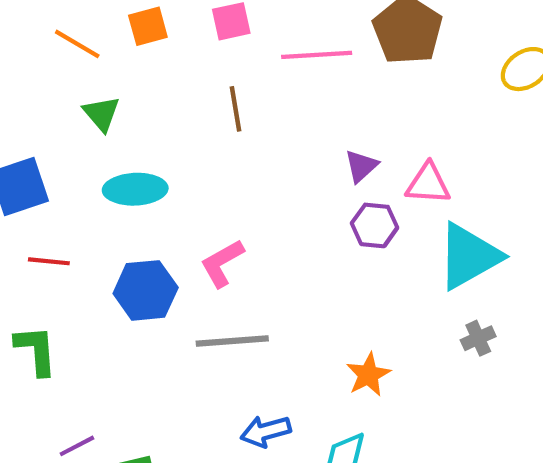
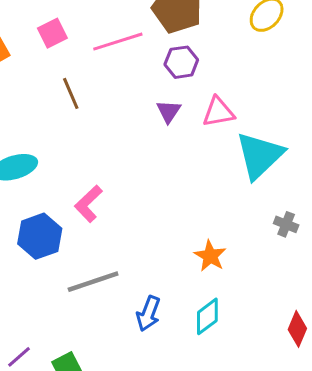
purple hexagon: (375, 225) -> (181, 62), moved
gray cross: (478, 338) -> (286, 224), moved, turned -30
gray line: (232, 341) -> (93, 282), moved
blue arrow: (266, 431) -> (148, 314), turned -40

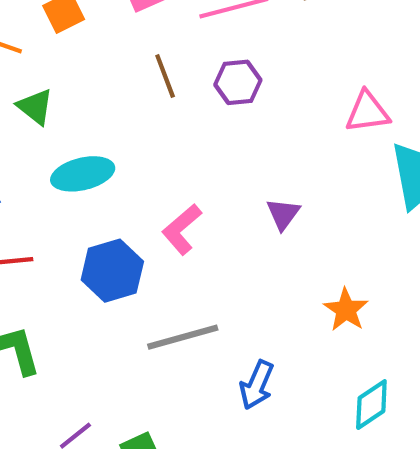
purple hexagon: (181, 62) -> (238, 82), moved
purple triangle: (169, 111) -> (283, 214), moved
cyan diamond: (207, 316) -> (371, 405), moved

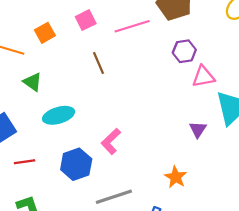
purple hexagon: (238, 82) -> (184, 51), moved
purple triangle: (283, 214) -> (198, 129), moved
orange star: (346, 310) -> (176, 177), moved

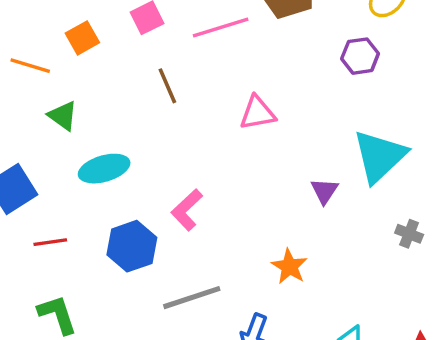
purple hexagon: (184, 51) -> (360, 56), moved
pink triangle: (203, 77) -> (258, 113), moved

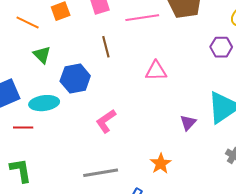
cyan ellipse: (104, 169) -> (44, 103), moved
blue hexagon: (132, 246) -> (75, 78), moved

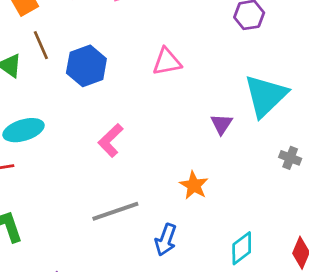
brown line: (106, 47) -> (41, 45), moved
blue hexagon: (75, 78) -> (86, 66), moved

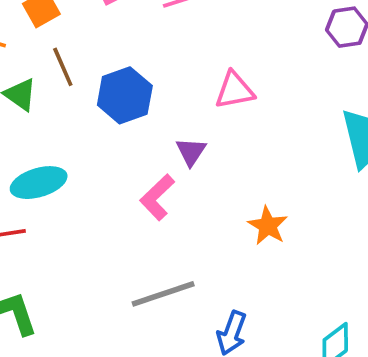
purple triangle: (221, 124) -> (191, 152), moved
orange star: (194, 185) -> (268, 226), moved

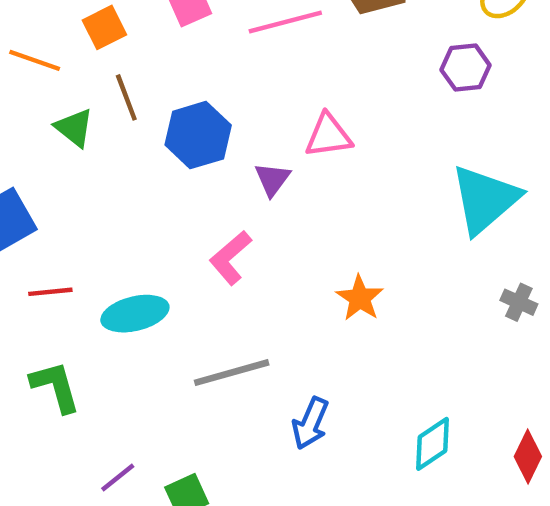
purple triangle: (191, 152) -> (272, 179), moved
cyan ellipse: (39, 183) -> (135, 314), moved

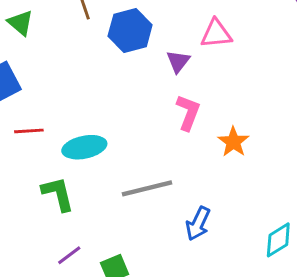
green triangle: (74, 128) -> (20, 23), moved
pink L-shape: (230, 258) -> (188, 113), moved, turned 150
green L-shape: (55, 387) -> (58, 194), moved

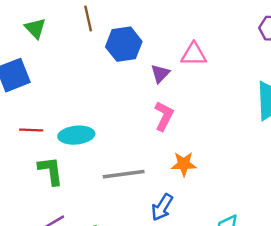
red line: (29, 131) -> (31, 130), moved
orange star: (233, 142) -> (184, 164), moved, turned 30

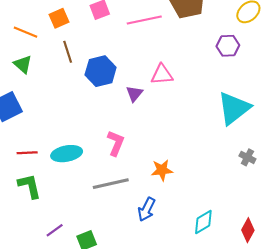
pink L-shape: (164, 116) -> (116, 143), moved
green L-shape: (51, 171) -> (30, 186), moved

